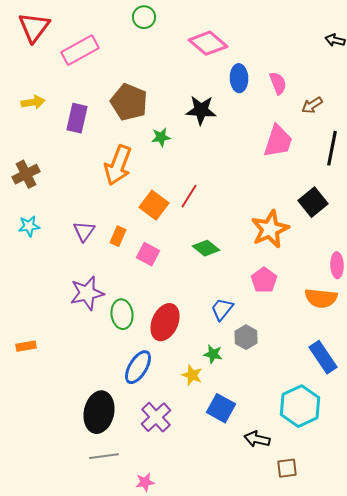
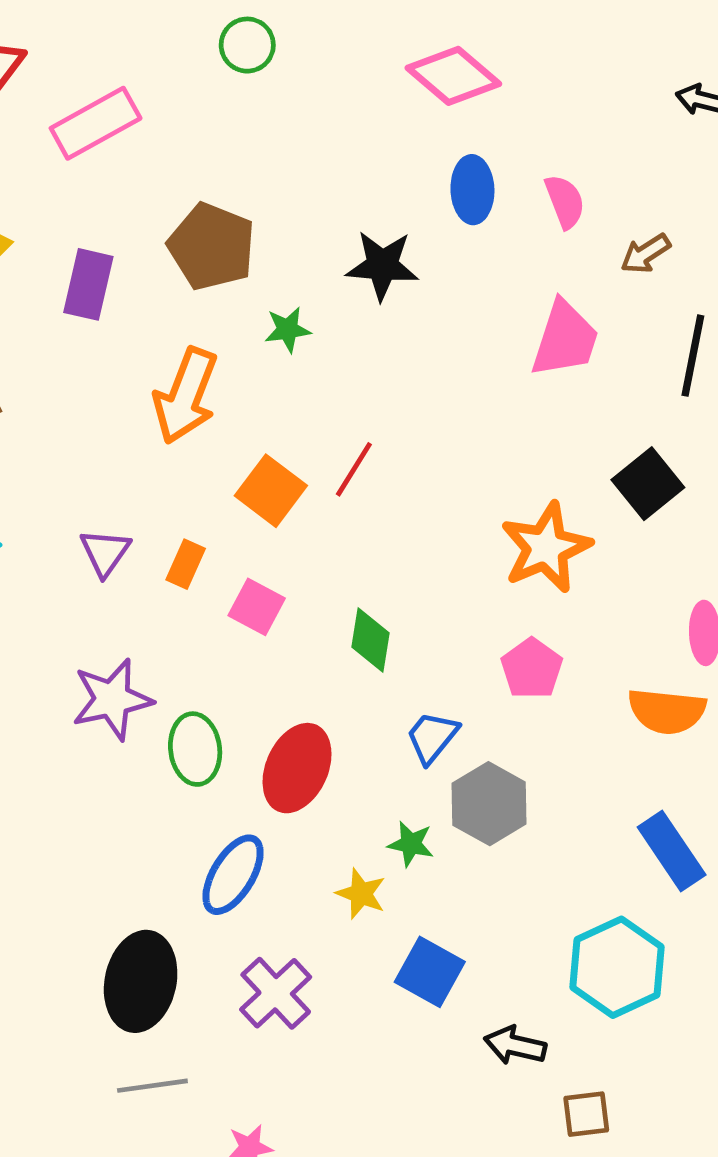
pink diamond: (208, 43) -> (453, 76), moved
green diamond: (206, 248) -> (370, 640), moved, turned 60
gray hexagon: (246, 337) -> (489, 804), size x1.4

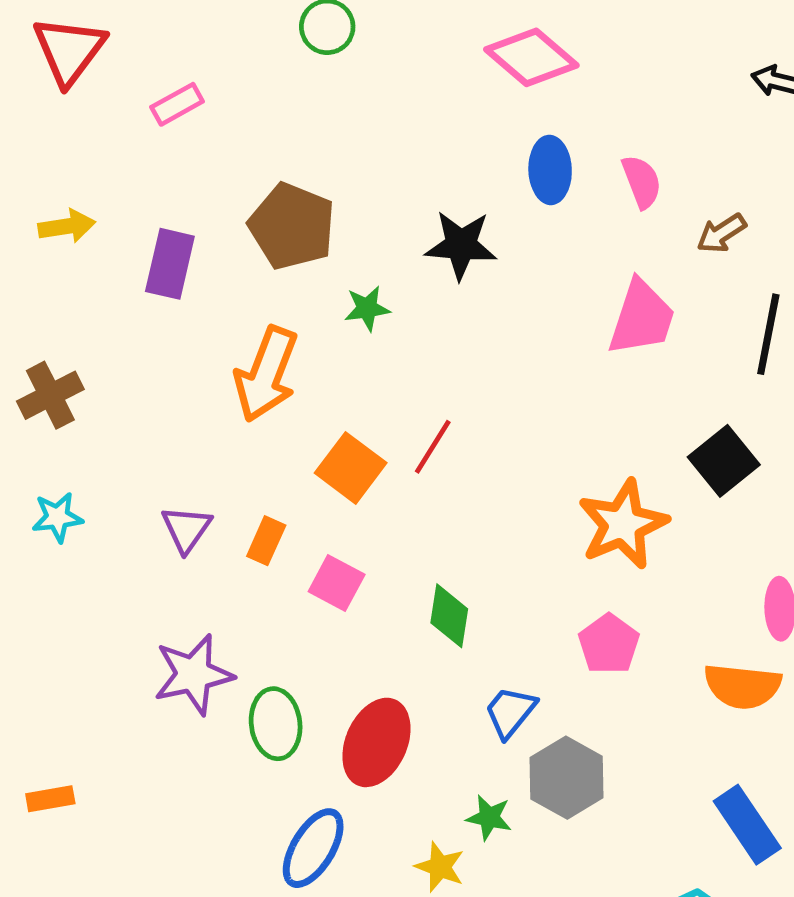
pink rectangle: (96, 123) -> (177, 104), size x0.6

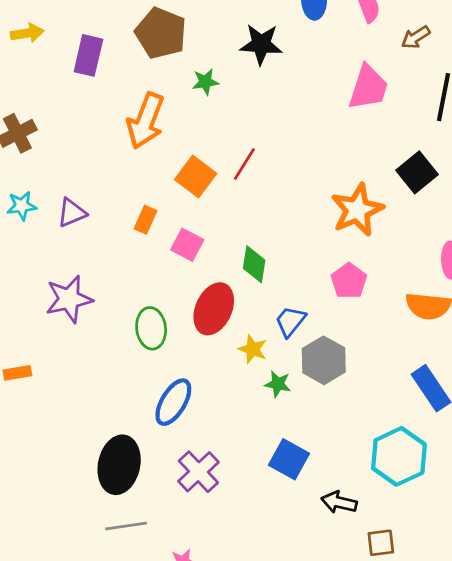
purple triangle: (186, 529) -> (72, 213), moved, turned 32
purple star: (193, 674) -> (69, 299), moved
red ellipse: (376, 742) -> (214, 309), moved
yellow star: (440, 867) -> (253, 349), moved

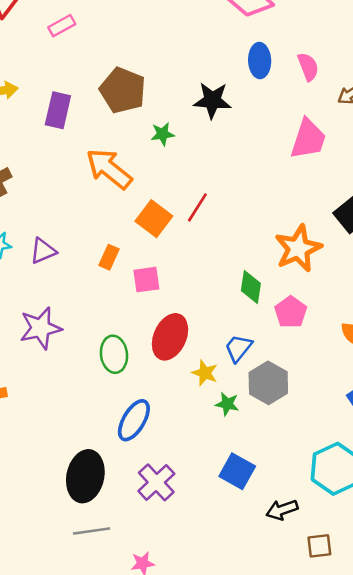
orange arrow: (146, 121) -> (109, 169), turned 108
pink square: (187, 245) -> (146, 280), turned -36
green diamond: (254, 264) -> (251, 287), moved
black arrow: (339, 502) -> (282, 510), turned -32

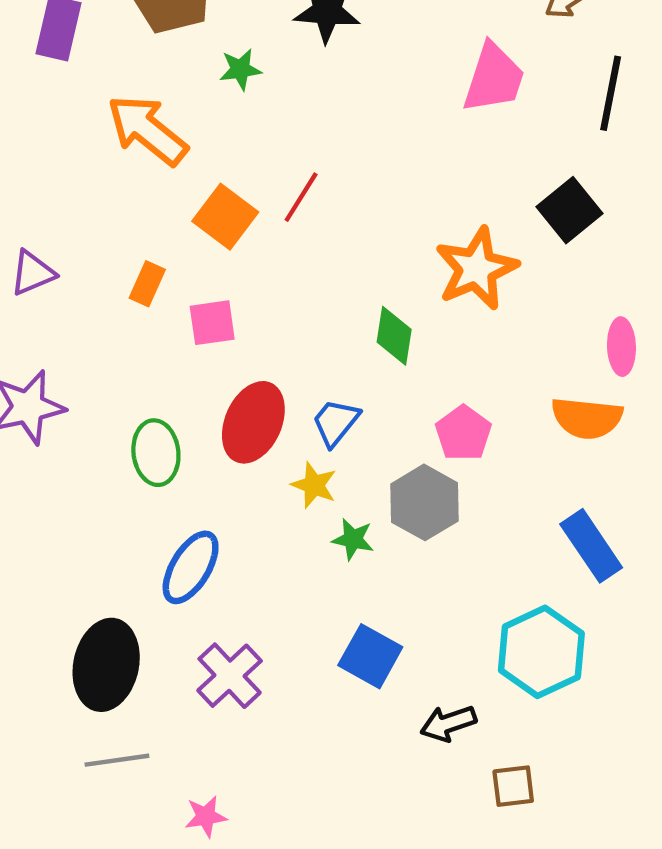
pink pentagon: (291, 312) -> (463, 433), moved
blue trapezoid: (238, 348) -> (336, 422), moved

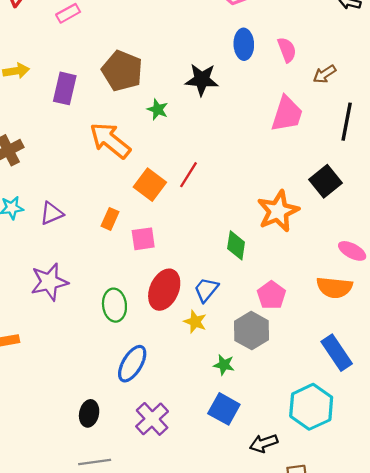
green star: (240, 69) -> (158, 109), turned 30
pink ellipse: (621, 347) -> (352, 251), turned -60
green star: (353, 539) -> (224, 365), moved
black ellipse: (106, 665) -> (89, 413), size x0.6

